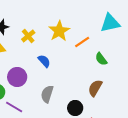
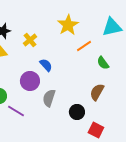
yellow star: (59, 31) -> (68, 25), moved
purple circle: (17, 77) -> (30, 81), moved

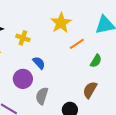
yellow cross: (30, 40) -> (23, 38), turned -32
green semicircle: (103, 63) -> (96, 61), turned -112

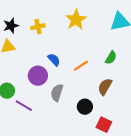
yellow cross: (23, 38) -> (38, 27), moved, turned -32
orange line: (77, 44) -> (81, 66), moved

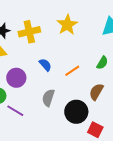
yellow cross: (38, 27) -> (29, 32), size x1.5
purple circle: (38, 76) -> (16, 78), moved
black circle: (85, 107) -> (76, 112), size x1.5

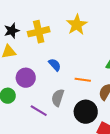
orange line: (72, 71) -> (83, 80), moved, turned 42
purple line: (15, 111) -> (39, 111), moved

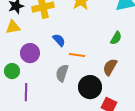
orange line: (83, 80) -> (77, 55), moved
purple line: (39, 111) -> (26, 92), moved, turned 60

